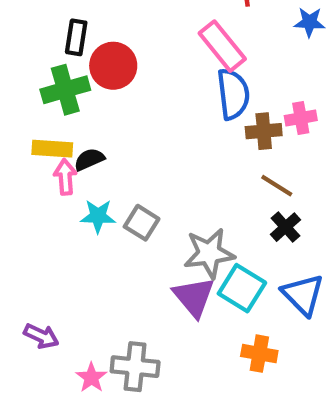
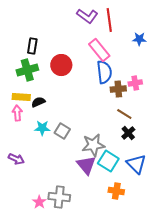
red circle: (113, 66) -> (61, 65), moved
pink arrow: (65, 177) -> (17, 113), moved
purple arrow: (41, 336) -> (16, 159), moved

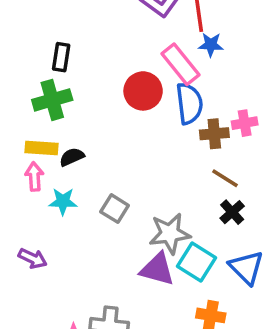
blue star: (139, 39) -> (211, 45), moved
red circle: (61, 65) -> (143, 91), moved
cyan star: (42, 128) -> (63, 201), moved
purple triangle: (86, 165) -> (157, 269), turned -35

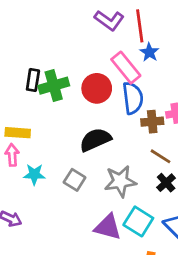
blue star: (211, 45) -> (149, 52), turned 30
black rectangle: (61, 57) -> (33, 80), moved
green cross: (52, 100) -> (54, 86), moved
black semicircle: (72, 157) -> (95, 140), moved, size x1.6
gray star: (170, 234) -> (120, 181), moved

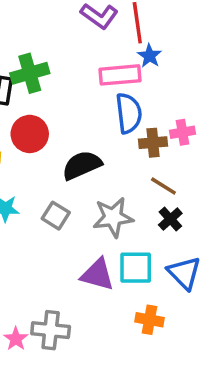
pink rectangle: (126, 68) -> (120, 75), turned -56
green cross: (54, 86) -> (30, 73), moved
red circle: (97, 88) -> (30, 134), moved
cyan square: (138, 221) -> (136, 268), turned -32

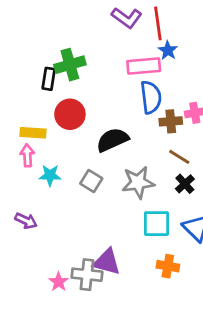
purple triangle: (97, 275) -> (107, 262), moved

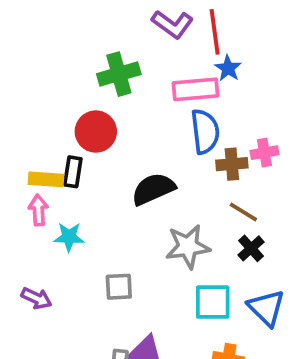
green cross: (70, 65) -> (119, 74), moved
black rectangle: (49, 79) -> (73, 172), moved
red circle: (70, 114) -> (96, 132), moved
gray square: (91, 181) -> (119, 287), moved, turned -35

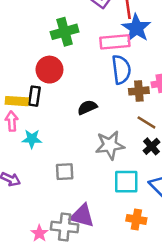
blue star: (228, 68) -> (136, 28), size x1.6
black semicircle: (153, 189) -> (87, 107), size x0.7

